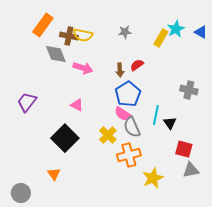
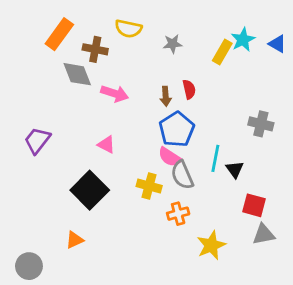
yellow semicircle: (83, 35) -> (128, 29), moved
red semicircle: (137, 65) -> (189, 89), turned 112
yellow cross: (108, 135) -> (149, 186), turned -30
orange cross: (129, 155) -> (178, 214), size x0.7
orange triangle: (54, 174) -> (75, 240), turned 40

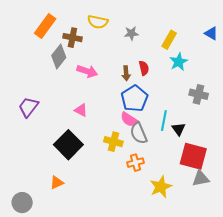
cyan star: (243, 40) -> (179, 62), moved
gray diamond: (77, 74) -> (59, 56), turned 60
red square: (254, 205) -> (193, 156), size x1.5

